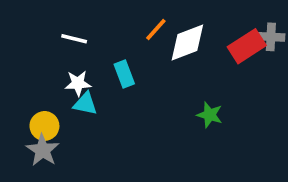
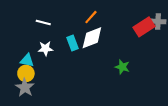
white diamond: (187, 42) -> (92, 38), moved
cyan triangle: (85, 104) -> (27, 60), moved

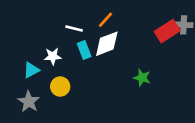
white line: (43, 23) -> (74, 29), moved
cyan triangle: (27, 60) -> (31, 70), turned -40
yellow circle: (26, 73) -> (60, 86), moved

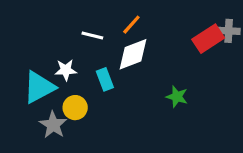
cyan rectangle: (84, 50) -> (105, 79), moved
cyan triangle: (31, 70) -> (39, 87), size x1.6
gray star: (29, 102) -> (53, 125), moved

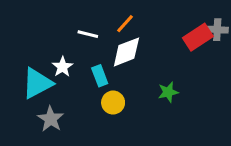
white star: (66, 70) -> (62, 67), turned -30
green star: (177, 97) -> (168, 92), turned -30
yellow circle: (75, 108) -> (113, 103), moved

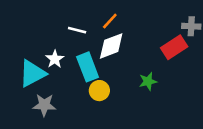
red rectangle: (198, 37) -> (174, 47), moved
cyan rectangle: (100, 76) -> (88, 67), size x1.5
gray star: (51, 119) -> (44, 105), turned -30

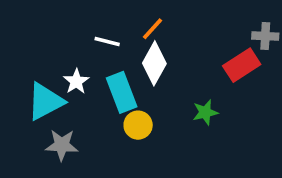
white diamond: (111, 46) -> (154, 63), turned -40

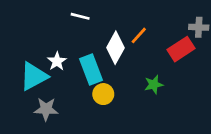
orange line: (153, 29) -> (139, 35), moved
white line: (107, 41) -> (80, 16), moved

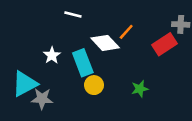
white diamond: (116, 48) -> (105, 43), turned -72
cyan triangle: (34, 76) -> (25, 84), moved
green star: (154, 85) -> (140, 89), moved

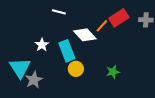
red rectangle: (165, 44) -> (119, 18), moved
cyan triangle: (25, 84) -> (20, 68), turned -35
gray star: (42, 99) -> (34, 80), turned -30

